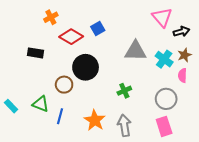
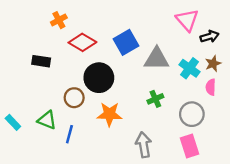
blue square: (98, 28) -> (126, 42), moved, size x1.5
green cross: (124, 91) -> (155, 99), moved
orange star: (95, 120) -> (109, 114), moved, turned -30

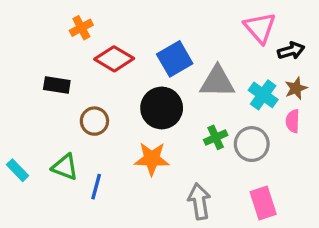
black circle: (99, 78) -> (162, 108), moved
brown circle: (74, 98) -> (94, 121), moved
gray circle: (192, 114) -> (252, 144), moved

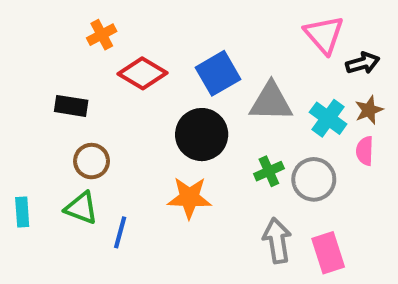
brown circle: (94, 121) -> (92, 161), moved
cyan rectangle: (17, 170) -> (22, 212), turned 40
gray arrow: (199, 201) -> (277, 241), moved

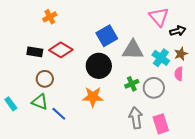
red diamond: (142, 73) -> (61, 50), moved
cyan rectangle: (22, 212) -> (11, 104), turned -32
blue line: (120, 232) -> (59, 114), turned -63

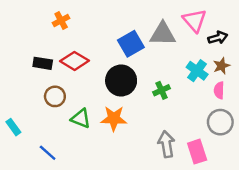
gray triangle: (133, 50) -> (163, 34), moved
green cross: (132, 84) -> (161, 90), moved
gray circle: (154, 88) -> (220, 122), moved
green triangle: (40, 102) -> (81, 118), moved
blue line: (59, 114) -> (48, 153), moved

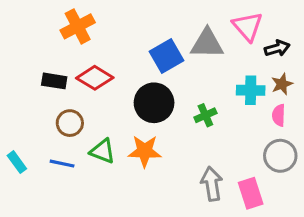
orange cross: (61, 20) -> (78, 26), size x1.5
cyan cross: (197, 71) -> (251, 90), turned -35
blue line: (48, 153) -> (62, 164), moved, turned -30

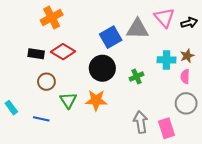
black arrow: (277, 48) -> (189, 23), moved
green triangle: (103, 151) -> (68, 100), turned 36
blue line: (62, 164) -> (41, 119), moved

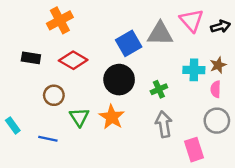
black rectangle: (36, 54) -> (31, 58), moved
orange star: (96, 100) -> (112, 117), turned 30
gray arrow: (141, 122) -> (164, 124), moved

